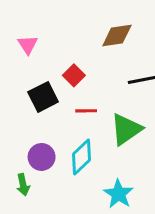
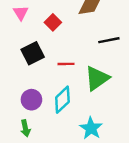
red square: (74, 75) -> (53, 22), moved
green arrow: (23, 185) -> (26, 128), moved

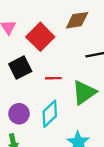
red square: (53, 22) -> (40, 37), size x1.6

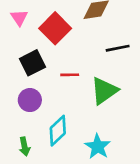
purple circle: (19, 114) -> (30, 100), moved
cyan diamond: (50, 114) -> (58, 131), moved

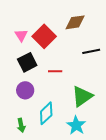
pink triangle: (19, 18) -> (21, 35), moved
green triangle: (104, 91) -> (82, 96), moved

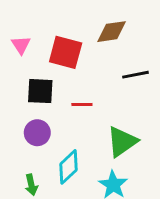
pink triangle: (21, 35) -> (21, 45), moved
red square: (44, 36) -> (66, 52), turned -30
black square: (27, 62) -> (40, 91), turned 30

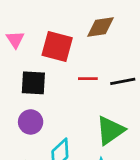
black line: (135, 75) -> (123, 81), moved
red line: (82, 104) -> (88, 79), moved

